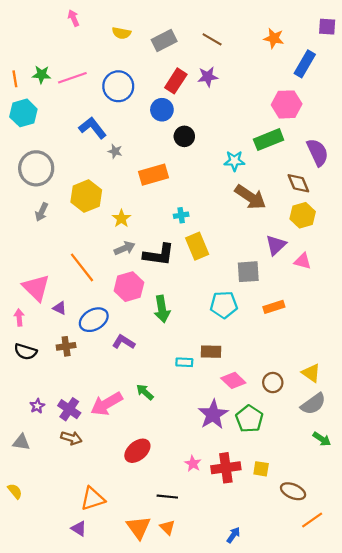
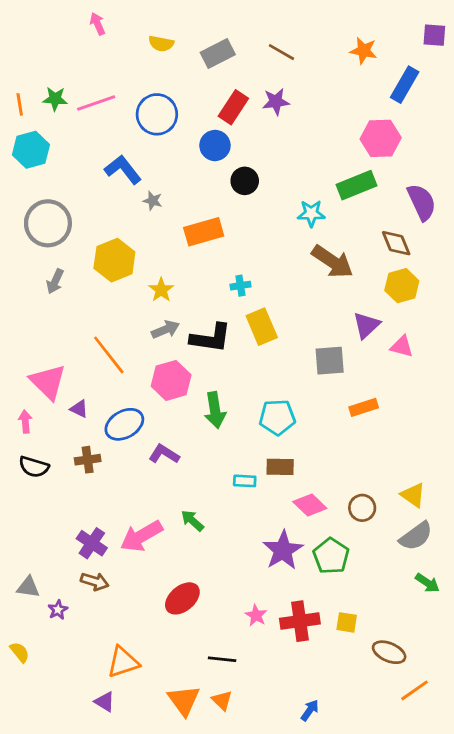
cyan pentagon: (224, 305) -> (277, 417), moved
purple star: (37, 406) -> (58, 610), moved

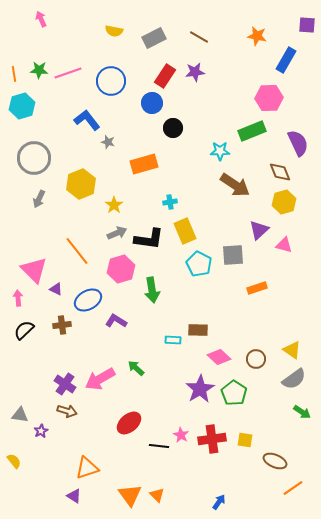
pink arrow: (97, 24) -> (41, 19), moved
cyan pentagon: (277, 417) -> (199, 264), moved, turned 30
black semicircle: (34, 467) -> (24, 330), turned 120
black line: (222, 659) -> (159, 446), moved

